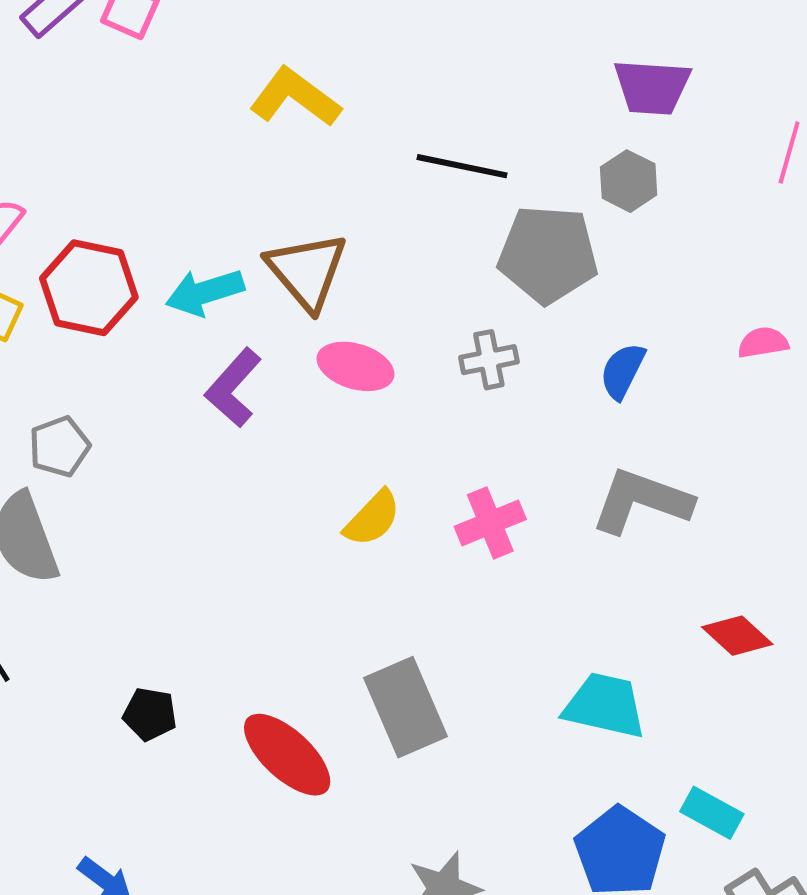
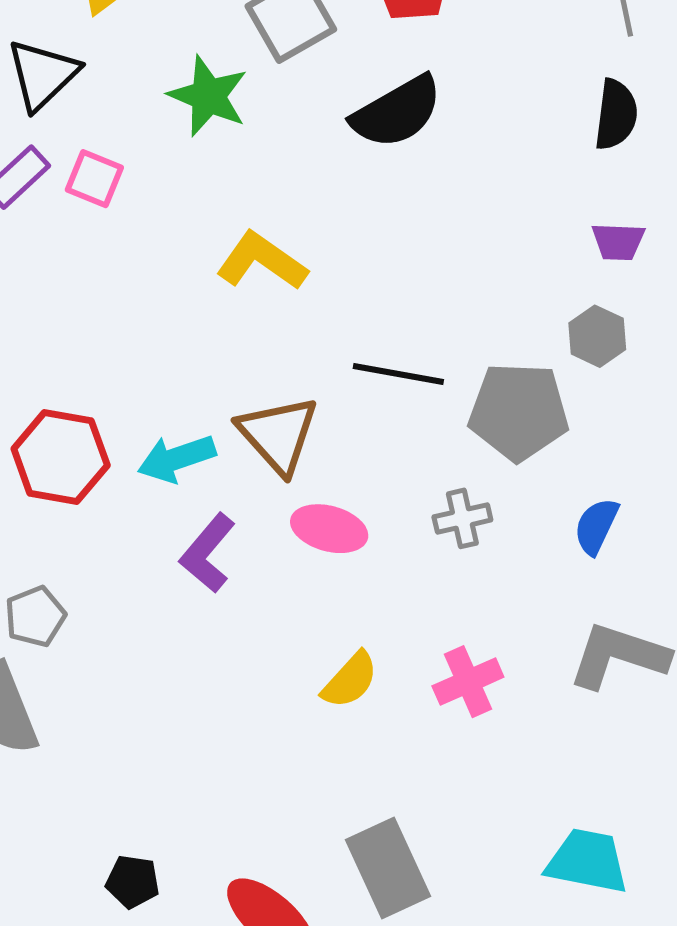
purple trapezoid: (652, 87) -> (618, 242), size x0.7
black line: (462, 166) -> (398, 374), moved

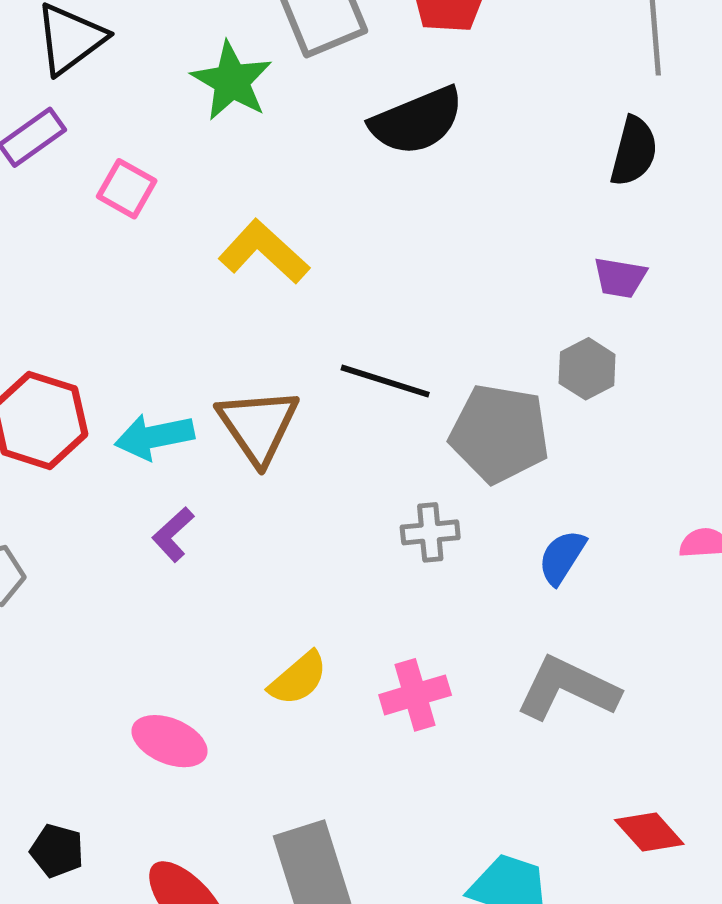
pink square: (94, 179) -> (127, 189), moved
pink ellipse: (329, 529) -> (169, 741), moved
purple L-shape: (208, 553) -> (173, 534), size x0.7

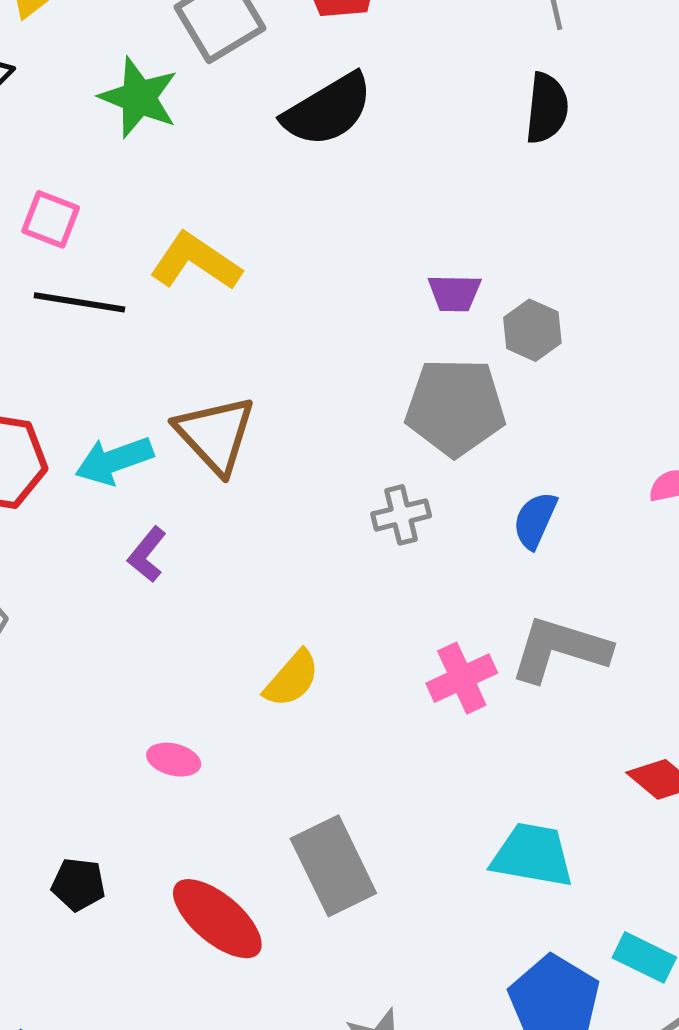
purple trapezoid: (620, 278) -> (454, 293), moved
black line: (385, 381) -> (79, 302), moved
pink cross: (415, 695) -> (462, 678), moved
pink ellipse: (169, 741) -> (174, 760), size x0.7

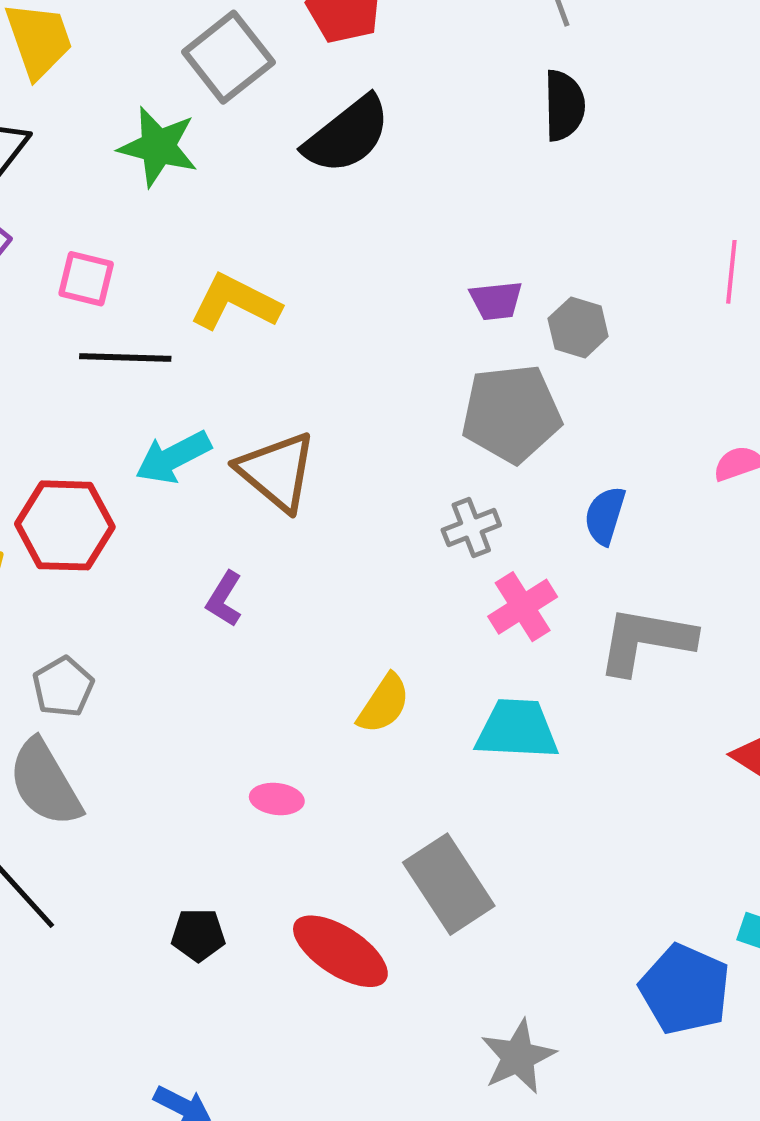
cyan arrow: (114, 460) -> (173, 457), moved
pink cross: (462, 678) -> (523, 607), moved
cyan trapezoid: (532, 855) -> (517, 729), moved

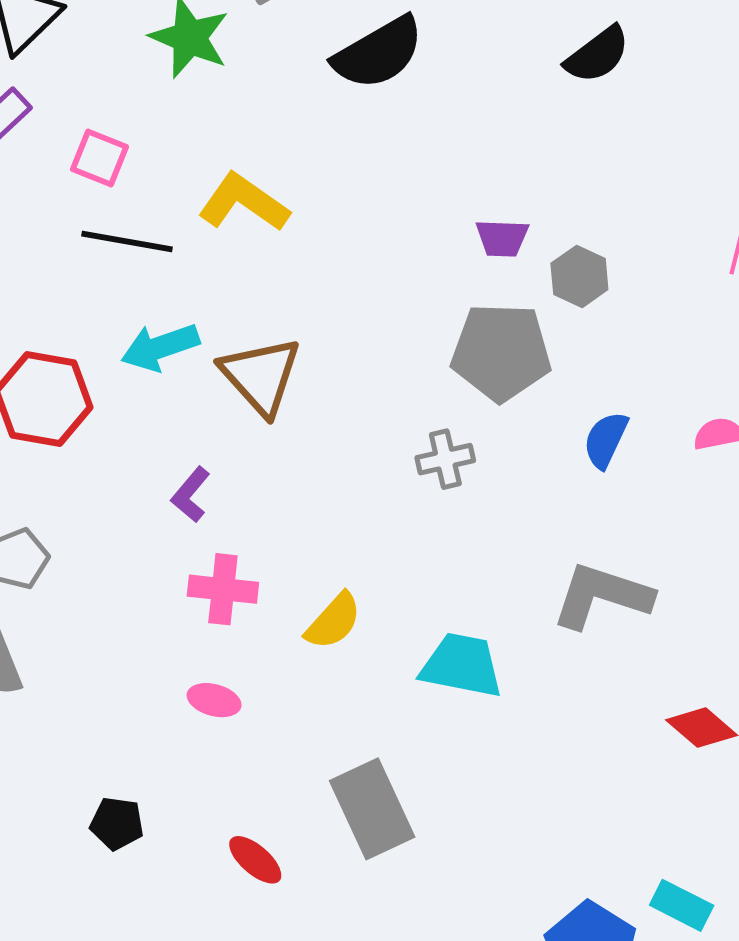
black semicircle: (564, 105) -> (597, 55), turned 46
blue semicircle: (605, 516) -> (606, 440), moved
pink cross: (523, 607) -> (223, 589), moved, turned 30
red ellipse: (340, 951) -> (255, 860), size x0.6

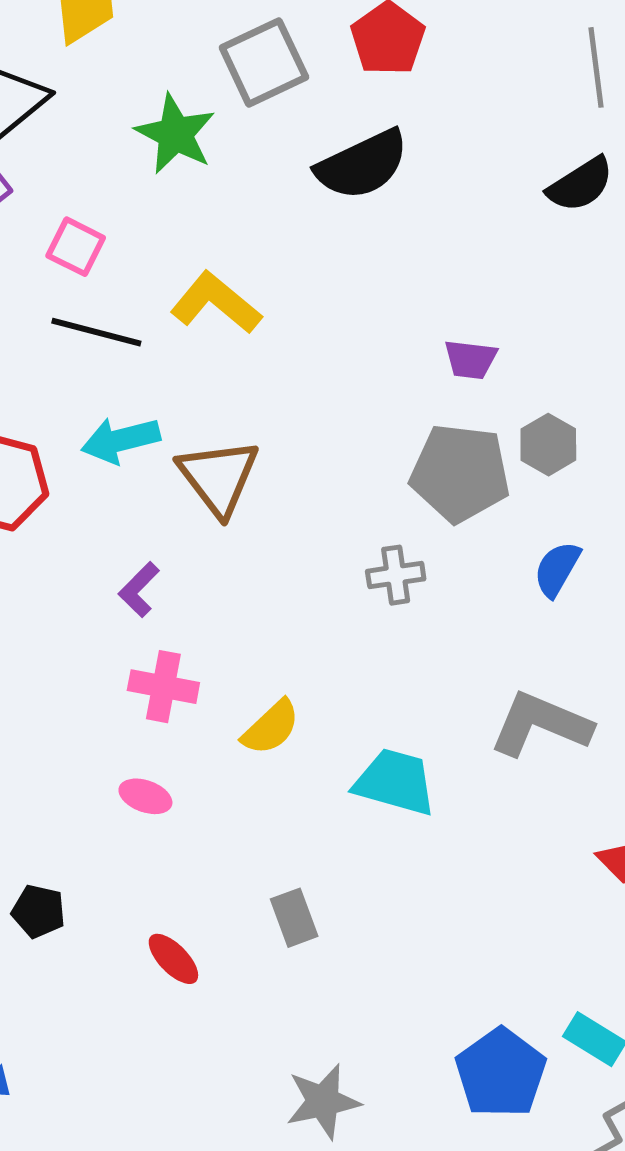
gray hexagon: (579, 276) -> (548, 445), moved
gray rectangle: (372, 809) -> (294, 918), size x0.6

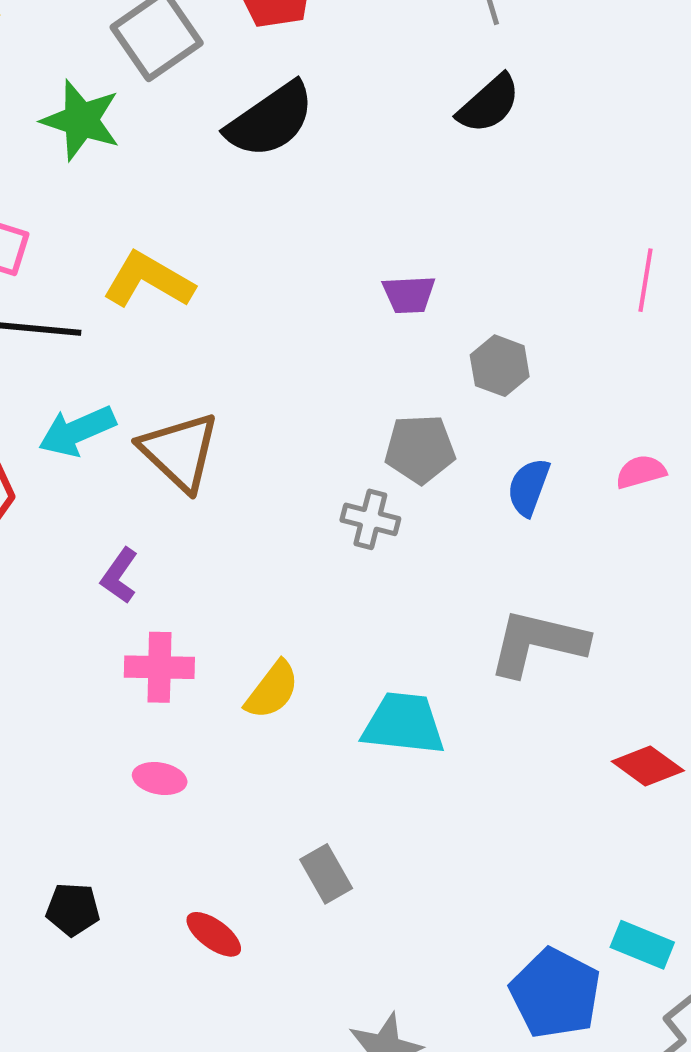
gray pentagon: (460, 473) -> (420, 449), moved, size x0.7
gray cross: (396, 575) -> (370, 519), turned 32

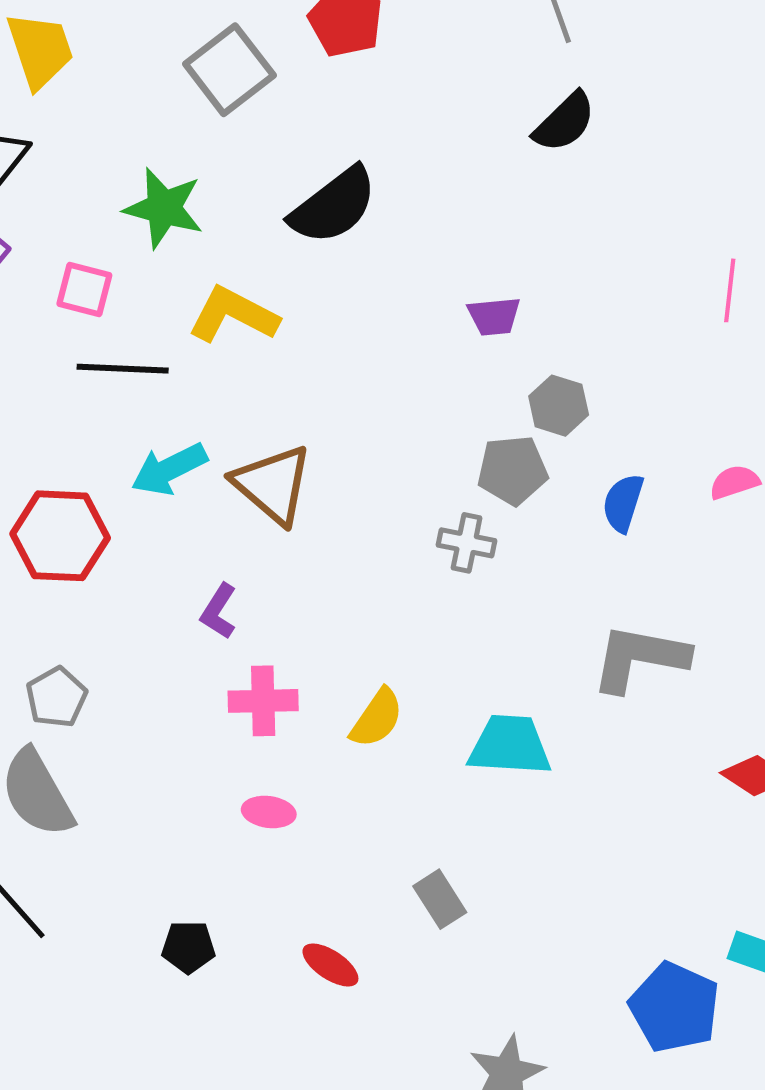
green star: (81, 120) -> (164, 208), moved
black semicircle: (270, 120) -> (334, 206), moved
gray hexagon: (500, 366) -> (559, 406), moved

